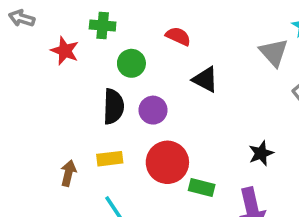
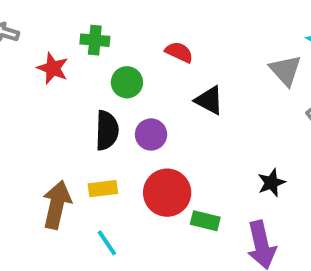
brown arrow: (68, 173) -> (57, 205), size x1.6

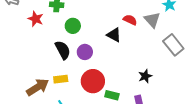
red semicircle: (179, 52) -> (130, 20), moved
black semicircle: (107, 130) -> (63, 50), turned -30
brown arrow: (57, 205) -> (38, 87), turned 45

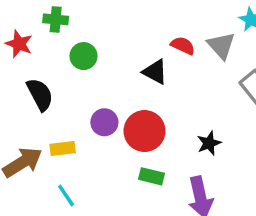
black semicircle: (63, 50) -> (40, 94), moved
purple circle: (85, 52) -> (104, 122), moved
red circle: (93, 81) -> (145, 131), moved

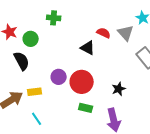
green cross: (56, 19) -> (54, 18), moved
green circle: (84, 56) -> (31, 39), moved

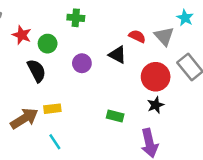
purple circle: (59, 77) -> (82, 63), moved
red circle: (82, 82) -> (156, 77), moved
green rectangle: (86, 108) -> (115, 116), moved

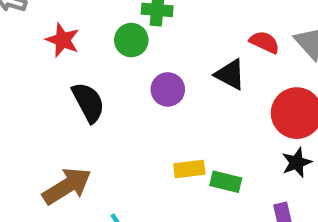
green circle: (48, 44) -> (131, 40), moved
yellow rectangle: (52, 109) -> (189, 169), moved

